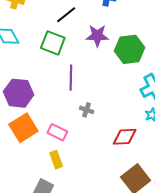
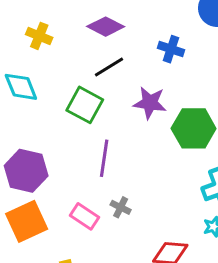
pink rectangle: (57, 132) -> (84, 216), moved

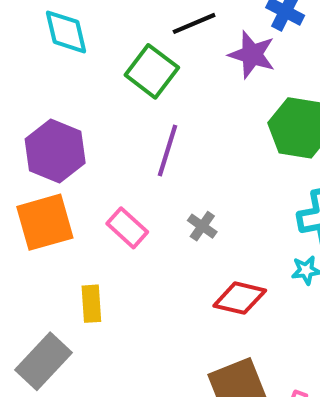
purple star: (150, 103) -> (252, 55), moved
gray cross: (121, 207) -> (202, 226), moved

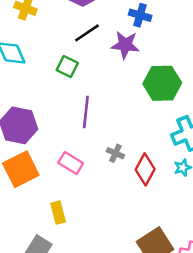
green square: (152, 71) -> (67, 67), size x0.7
red diamond: (240, 298) -> (145, 169), moved, turned -64

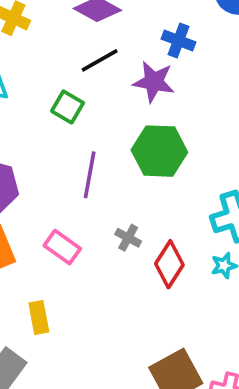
green hexagon: (162, 83) -> (159, 151), moved

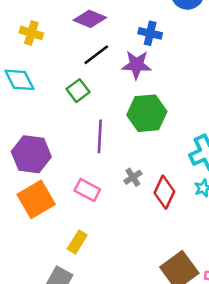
green square: (68, 107) -> (78, 91), turned 30
gray cross: (128, 238) -> (133, 177), turned 36
yellow rectangle: (39, 317) -> (77, 242), turned 50

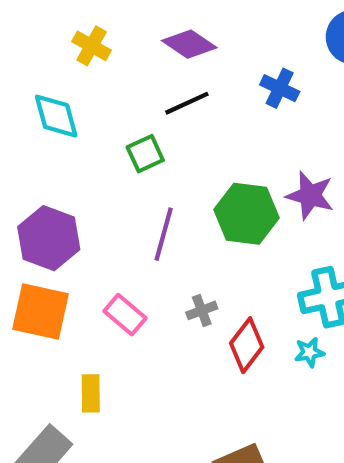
purple star: (136, 65) -> (310, 195), moved
orange square: (36, 199) -> (41, 311), turned 30
yellow rectangle: (77, 242) -> (91, 393), turned -45

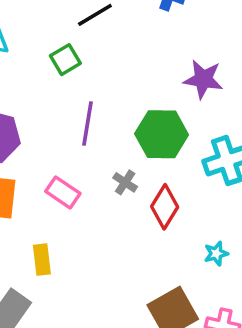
green hexagon: (247, 214) -> (162, 134), moved
gray cross: (202, 310) -> (125, 182), turned -30
cyan star: (309, 352) -> (216, 254), moved

